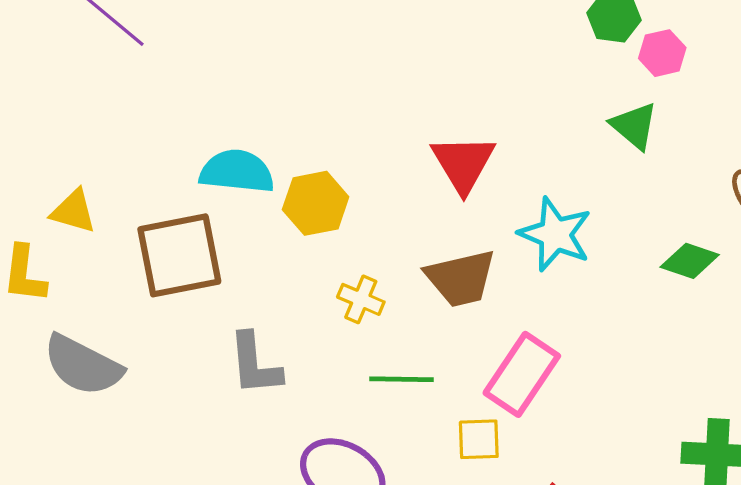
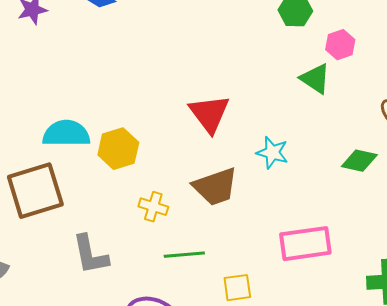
pink hexagon: (662, 53) -> (340, 45), moved
cyan star: (555, 234) -> (272, 153), size x0.7
pink rectangle: (522, 374) -> (305, 244), moved, turned 54

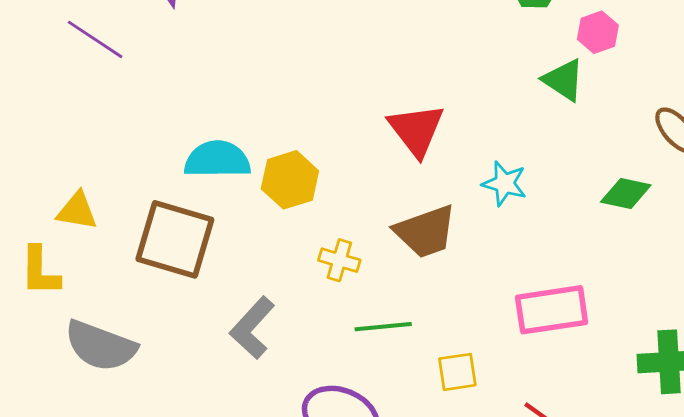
brown square: (35, 191) -> (175, 239), turned 34
gray L-shape: (90, 255) -> (252, 328), turned 54

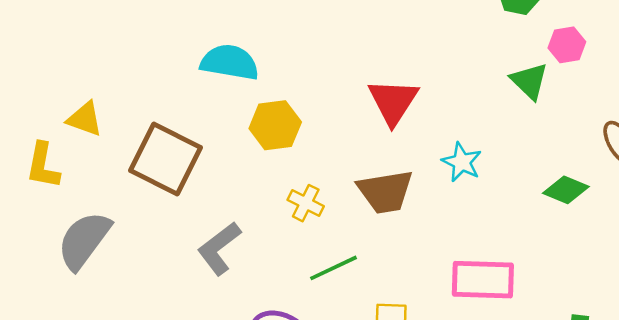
cyan semicircle: (217, 160) -> (230, 62), moved
green line: (383, 327) -> (333, 268), turned -30
gray semicircle: (101, 346) -> (84, 240), turned 96

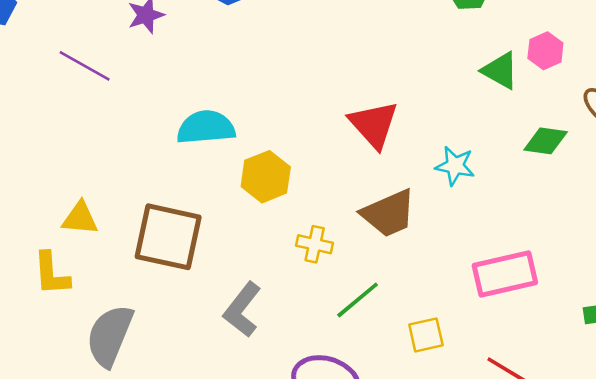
pink hexagon: (567, 45) -> (545, 51), moved
green diamond: (566, 190) -> (546, 141), moved

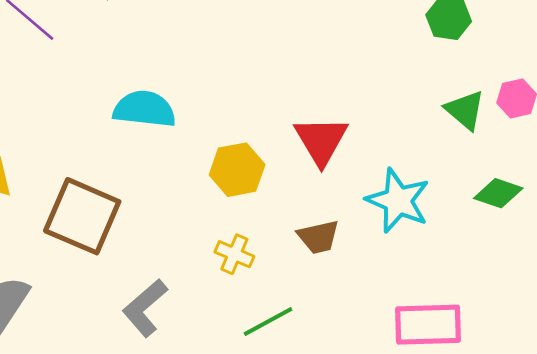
cyan star: (455, 166) -> (398, 201), size x1.5
yellow hexagon: (266, 177) -> (237, 170), moved
brown trapezoid: (389, 213) -> (318, 237), size x0.7

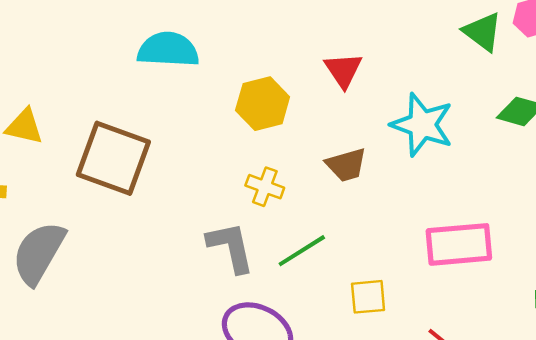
red triangle: (321, 141) -> (343, 70), size x0.7
gray L-shape: (145, 308) -> (231, 247), moved, turned 122

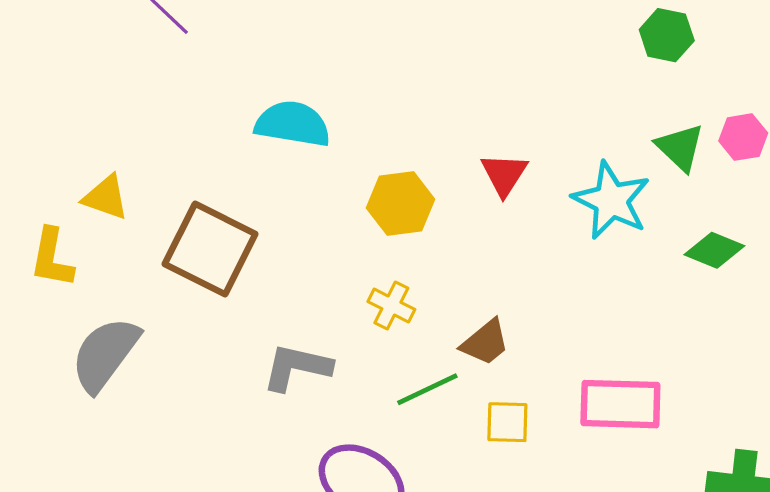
cyan star: (422, 125) -> (611, 200), moved
brown trapezoid: (346, 165) -> (485, 342), moved, turned -30
gray L-shape: (231, 247) -> (297, 367), moved, turned -72
yellow square: (368, 297) -> (507, 422), moved

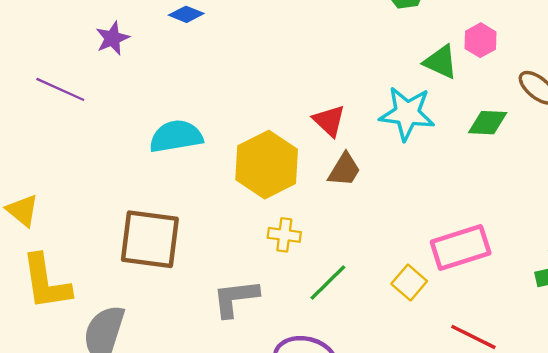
yellow triangle: (106, 197) -> (22, 210), moved, turned 39
yellow hexagon: (400, 204) -> (267, 165), size x1.4
yellow L-shape: (52, 258) -> (46, 282), size x1.4
brown trapezoid: (485, 342) -> (344, 170), moved
yellow square: (507, 422) -> (409, 283), moved, turned -32

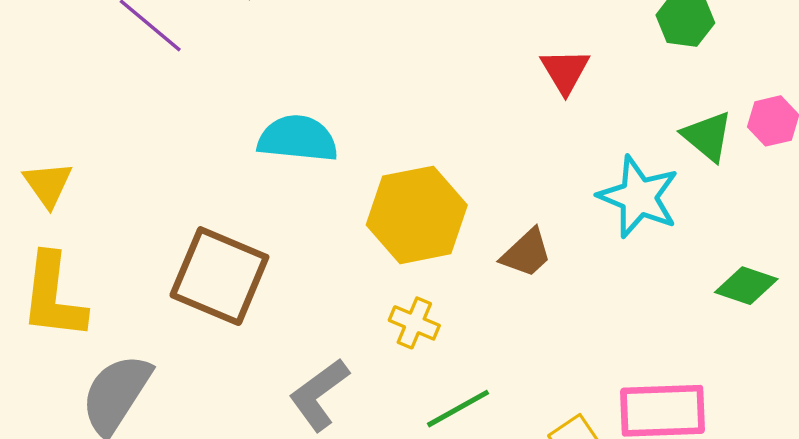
red triangle: (329, 121) -> (565, 71), moved
green diamond: (488, 123) -> (746, 286), moved
gray L-shape: (235, 298) -> (319, 394), turned -45

